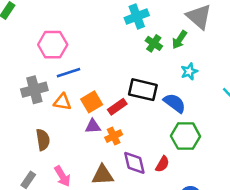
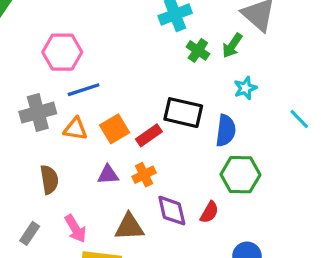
blue semicircle: (175, 103) -> (226, 131), turned 60
purple triangle: (93, 126) -> (108, 175), moved

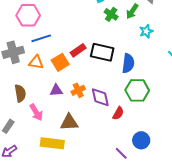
cyan star: (245, 88) -> (146, 31), moved
red rectangle: (149, 135) -> (78, 50), moved
purple diamond: (172, 211) -> (100, 97), moved
pink arrow: (75, 229) -> (36, 112), moved

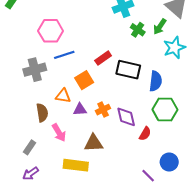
cyan star: (146, 31) -> (174, 48), size x1.5
red rectangle: (78, 50) -> (103, 58), moved
orange triangle: (36, 62) -> (63, 96), moved

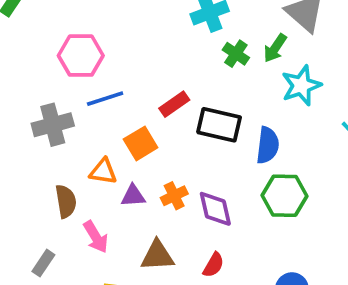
red semicircle: (145, 134) -> (213, 265), moved

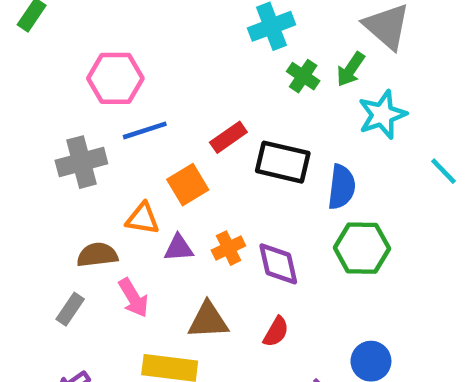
brown semicircle: (66, 201) -> (97, 255), turned -88
gray rectangle: (43, 263) -> (70, 309), moved

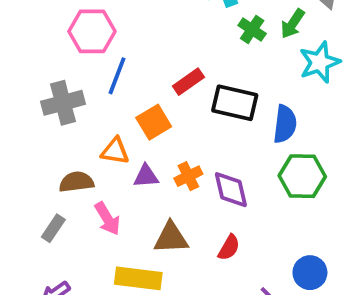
blue line: (145, 130) -> (117, 76), turned -51

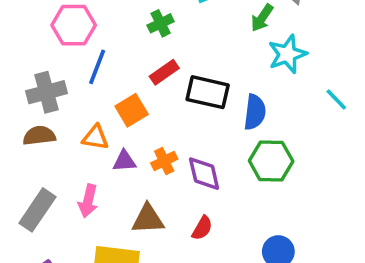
green cross: (252, 29) -> (161, 23), moved, turned 30
brown semicircle: (76, 182) -> (39, 136), moved
pink arrow: (107, 219) -> (88, 201), turned 44
gray rectangle: (53, 228) -> (37, 210), size x1.6

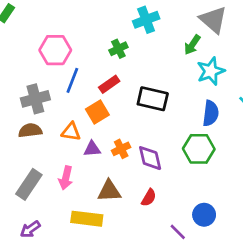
red rectangle: (164, 72) -> (109, 84), moved
blue semicircle: (255, 112) -> (211, 113), moved

